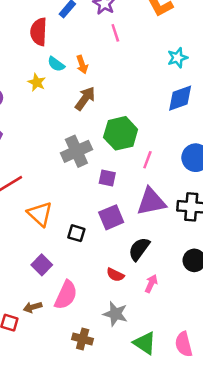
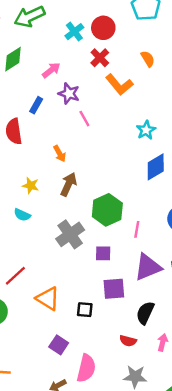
cyan semicircle: (56, 64) -> (22, 215), moved
yellow star: (37, 82) -> (31, 186), moved
purple square: (111, 217) -> (114, 289), turned 30

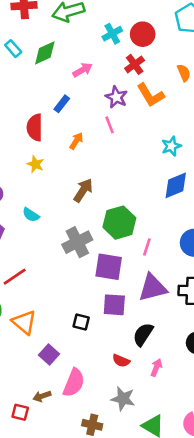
purple star: (69, 94) -> (116, 97), moved
orange arrow: (60, 154) -> (76, 141), moved, turned -126
yellow star: (31, 186) -> (35, 164), moved
purple square: (103, 253) -> (109, 267), size x1.6
orange triangle: (48, 299) -> (24, 322), moved

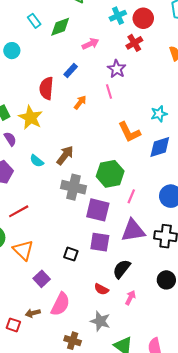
orange L-shape: (151, 95) -> (129, 132), moved
yellow star: (35, 164) -> (31, 118), moved, size x1.6
brown arrow: (83, 190) -> (65, 155), moved
gray cross: (77, 242) -> (74, 187), turned 35

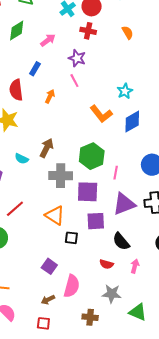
red cross: (134, 43) -> (88, 31), turned -35
orange triangle: (23, 250) -> (55, 215), moved
black semicircle: (122, 269) -> (121, 241), turned -66
red square: (13, 325) -> (43, 323), moved

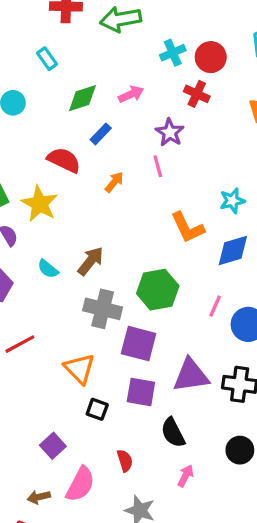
green diamond: (17, 31) -> (82, 98), moved
red semicircle: (16, 90) -> (64, 160), turned 110
pink line: (116, 173) -> (215, 306), moved
red semicircle: (106, 264) -> (125, 461), moved, turned -136

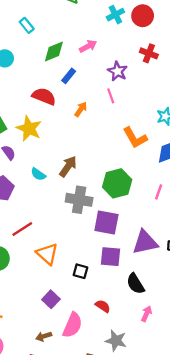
red cross: (197, 94) -> (149, 53), moved
orange triangle: (80, 369) -> (47, 254), moved
red semicircle: (125, 461) -> (103, 306), turned -35

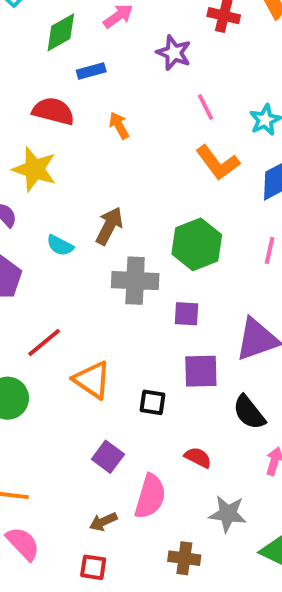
blue rectangle: (69, 76) -> (91, 71), turned 42
pink line: (111, 96) -> (205, 107), moved
orange arrow: (81, 109) -> (119, 125), turned -56
purple square: (106, 222) -> (187, 314), size x0.6

